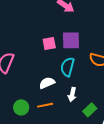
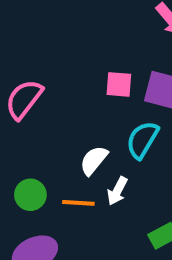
white semicircle: (47, 83) -> (94, 160), turned -42
white arrow: (72, 95) -> (117, 191), moved

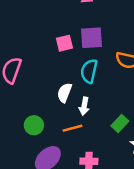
orange line: (78, 203) -> (72, 128), moved

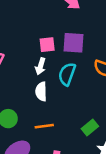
white semicircle: (64, 93) -> (41, 91), turned -30
white arrow: (84, 106) -> (40, 66), moved

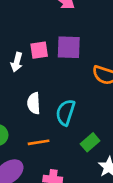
white arrow: (40, 66) -> (17, 62), moved
cyan semicircle: (67, 74) -> (65, 112), moved

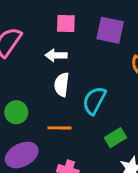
pink square: (39, 50) -> (66, 23), moved
white arrow: (17, 62) -> (56, 55), moved, turned 66

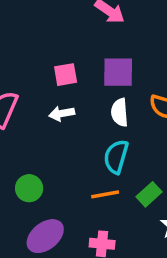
white semicircle: (62, 85) -> (120, 112), moved
orange line: (59, 128) -> (105, 194), moved

